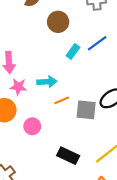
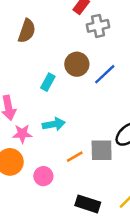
brown circle: (58, 22) -> (77, 64), moved
cyan rectangle: (73, 51) -> (48, 82), moved
orange line: (62, 100) -> (75, 157), moved

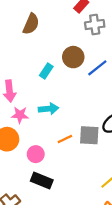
black rectangle: (88, 204) -> (42, 181), moved

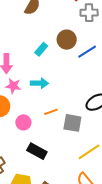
gray square: (89, 135) -> (72, 123), moved
black rectangle: (42, 181) -> (37, 151), moved

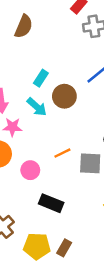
brown circle: (67, 40) -> (64, 96), moved
cyan arrow: (39, 83) -> (37, 107), moved, turned 48

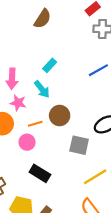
brown circle: (64, 96) -> (60, 116), moved
orange line: (62, 153) -> (35, 124), moved

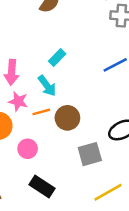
orange line: (35, 124) -> (41, 112), moved
gray square: (79, 145) -> (90, 154), turned -30

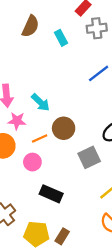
cyan rectangle: (57, 58) -> (61, 38), moved, turned -63
orange line: (41, 112) -> (40, 139), moved

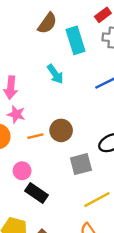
cyan rectangle: (61, 38) -> (76, 40), size x1.6
cyan arrow: (40, 102) -> (55, 74), moved
pink circle: (32, 162) -> (22, 171), moved

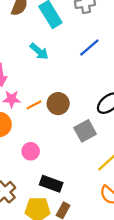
orange line: (35, 136) -> (34, 105), moved
black rectangle: (36, 193) -> (51, 184), moved

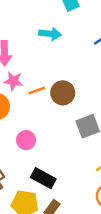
cyan arrow: (39, 51) -> (50, 34), turned -42

